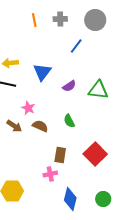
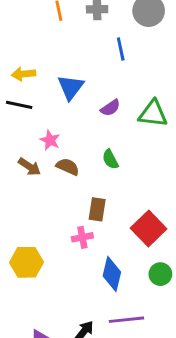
blue line: (76, 46) -> (121, 49), turned -49
red square: (95, 154) -> (149, 228), moved

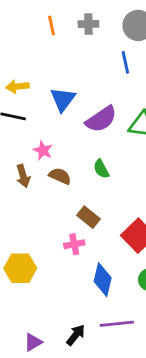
blue line: (121, 49) -> (125, 62), moved
purple semicircle: (110, 108) -> (101, 119), size x1.6
brown arrow: (29, 167) -> (23, 176), turned 40
brown rectangle: (97, 209) -> (88, 217), turned -60

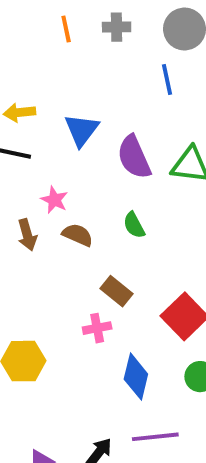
purple semicircle: (101, 119) -> (134, 157), turned 100

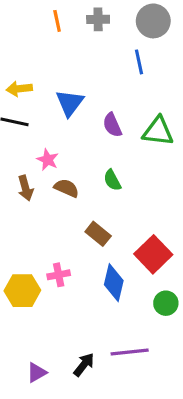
purple semicircle: (134, 157) -> (112, 125), size x0.7
pink cross: (97, 328) -> (59, 275), moved
blue diamond: (136, 377) -> (114, 283), moved

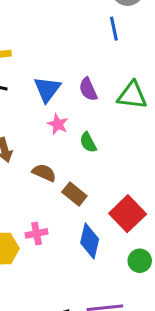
blue triangle: (70, 103) -> (47, 89), moved
pink star: (48, 160) -> (58, 124), moved
brown semicircle: (67, 188) -> (44, 173), moved

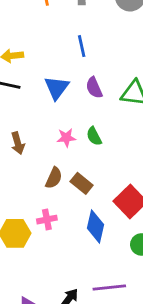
blue line: (114, 29) -> (82, 46), moved
pink star: (58, 124) -> (66, 138), moved, turned -30
brown semicircle: (44, 173) -> (54, 178), moved, turned 90

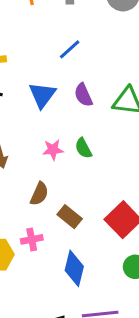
blue line: (82, 46) -> (70, 49), turned 60
brown rectangle: (82, 183) -> (70, 217), moved
blue diamond: (95, 226) -> (74, 268), moved

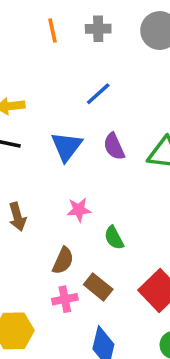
green semicircle: (83, 148) -> (114, 238), moved
pink cross: (32, 239) -> (65, 299), moved

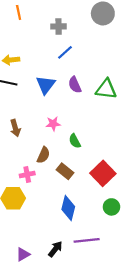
gray cross: (98, 29) -> (59, 26), moved
orange line: (53, 31) -> (19, 12), moved
pink cross: (65, 299) -> (27, 174), moved

